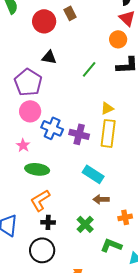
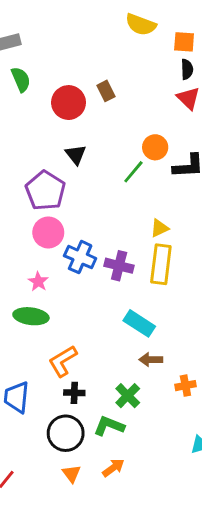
orange circle: (118, 39) -> (155, 147), moved
black triangle: (49, 57) -> (76, 155), turned 42
green ellipse: (37, 169) -> (31, 316), moved
green L-shape: (111, 245) -> (109, 426), moved

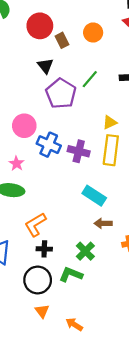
brown rectangle: (106, 91) -> (62, 40), moved
orange circle: (155, 147) -> (93, 33), moved
purple pentagon: (45, 191) -> (61, 94), moved
orange arrow: (113, 468) -> (74, 324), moved, turned -112

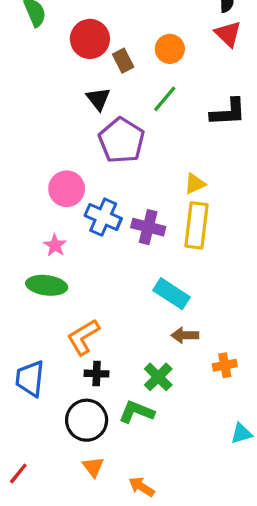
green line: (90, 79) -> (165, 99), moved

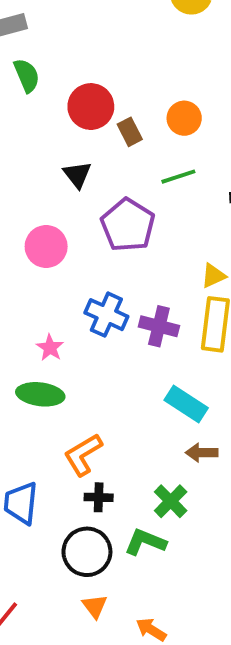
black triangle: (98, 99) -> (77, 175), moved
green line: (165, 99) -> (178, 177), turned 32
pink circle: (67, 189) -> (46, 247), moved

